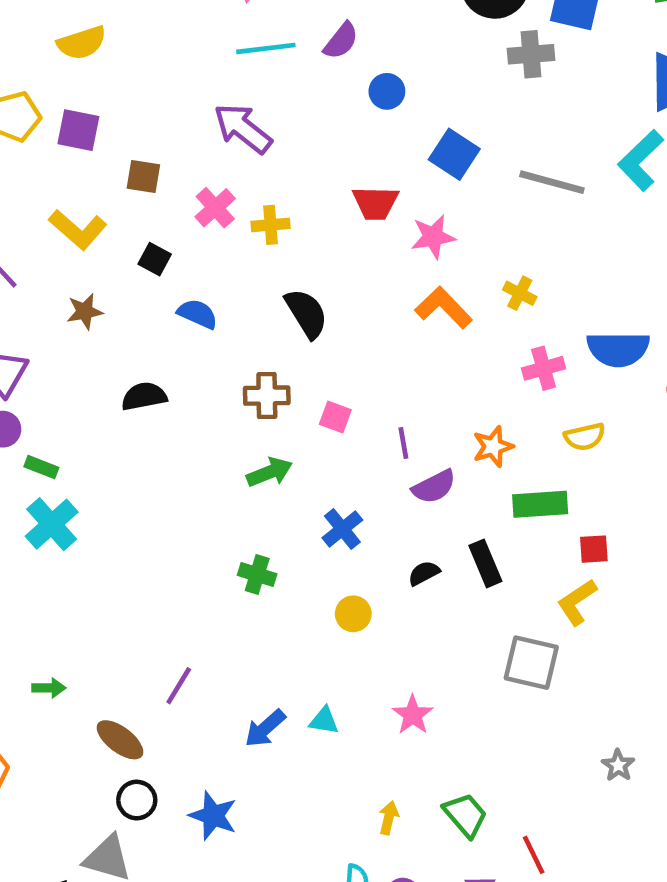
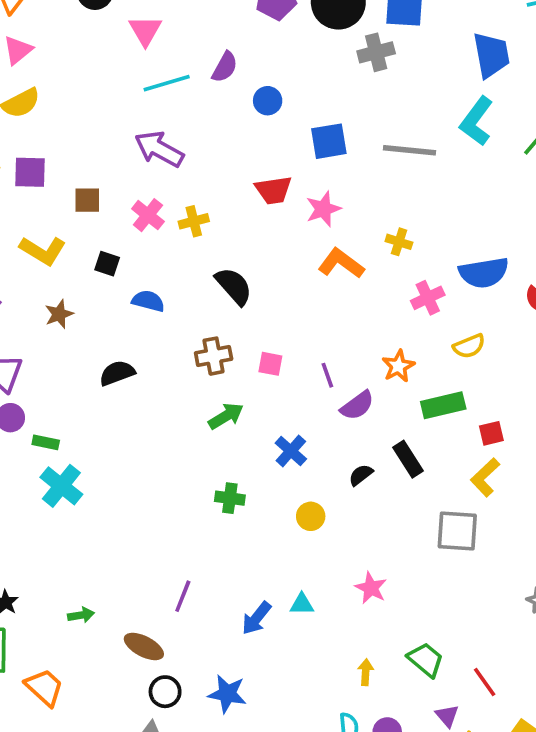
blue square: (454, 154) -> (329, 141), turned -33

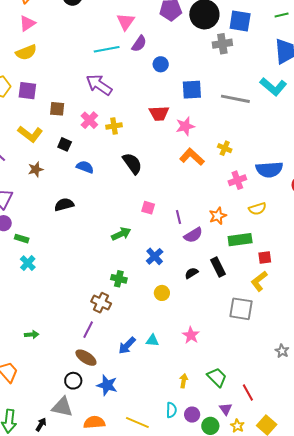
pink triangle: (145, 31) -> (126, 22), moved
cyan L-shape: (476, 121) -> (273, 87), turned -92
brown cross: (214, 356) -> (101, 303), moved, turned 30
cyan cross: (61, 486) -> (28, 263), size x0.7
brown ellipse: (144, 646) -> (86, 358), moved

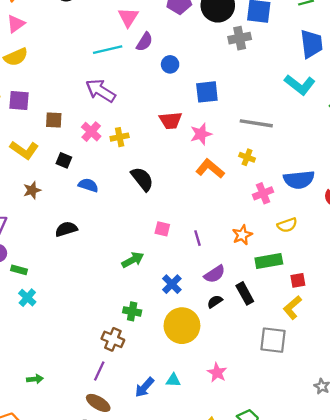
gray line: (235, 99) -> (256, 123), moved
purple semicircle: (193, 235) -> (215, 274), moved
yellow circle: (162, 293) -> (182, 326), size x2.0

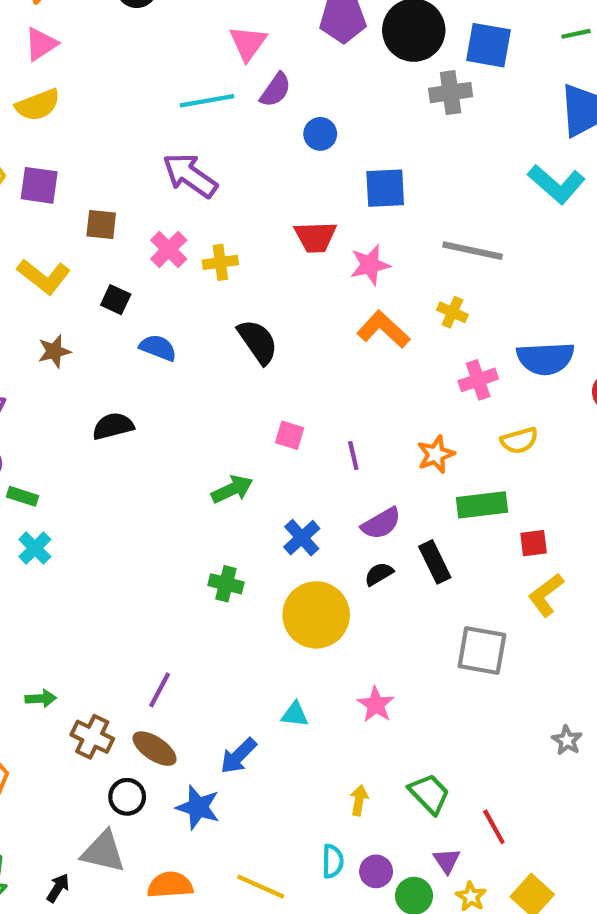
yellow L-shape: (292, 308) -> (546, 595), moved
brown cross: (113, 339) -> (92, 737), moved
blue arrow: (144, 387) -> (238, 756), moved

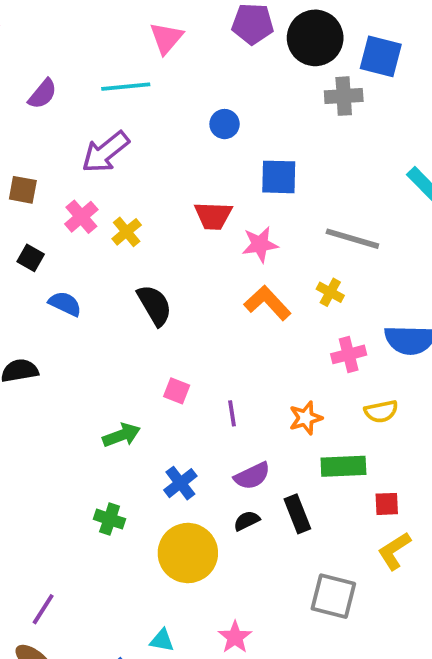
purple semicircle: (276, 90) -> (43, 94), moved
purple arrow: (190, 175) -> (105, 152), turned -78
yellow cross: (220, 262) -> (127, 232), turned -36

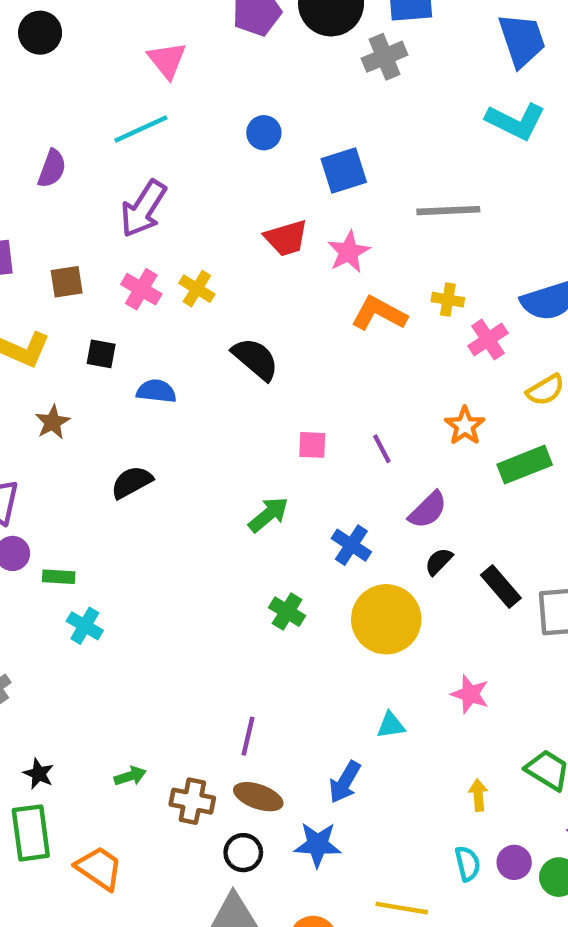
yellow cross: (330, 292) -> (448, 300), moved
black rectangle: (297, 514) -> (501, 587), moved
green cross: (110, 519) -> (287, 612), turned 32

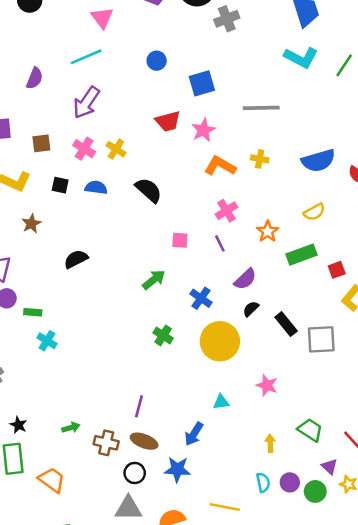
pink cross: (488, 340) -> (226, 211), moved
blue semicircle: (156, 391) -> (96, 188), moved

